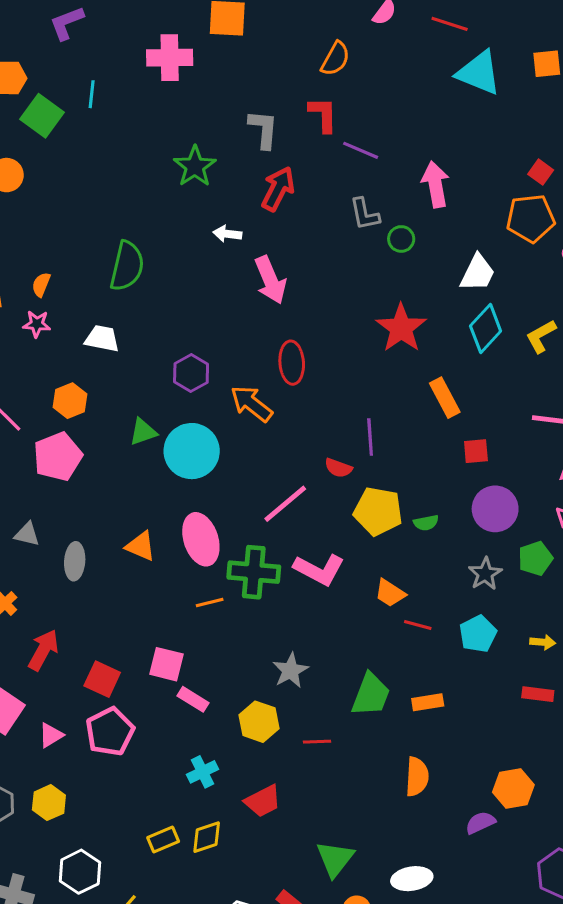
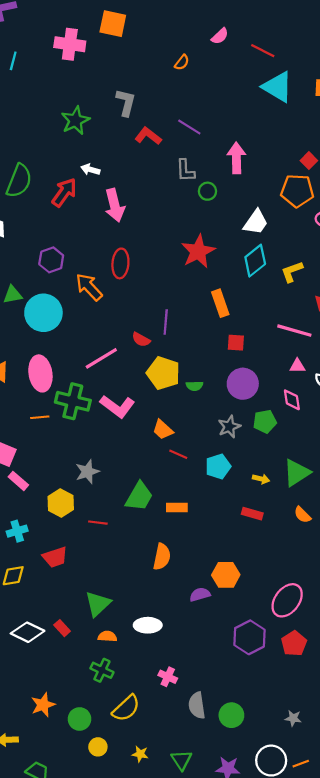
orange semicircle: (335, 59) -> (182, 62), size x0.7
red L-shape: (323, 115) -> (148, 136), moved, turned -60
red arrow: (278, 189) -> (64, 192), moved

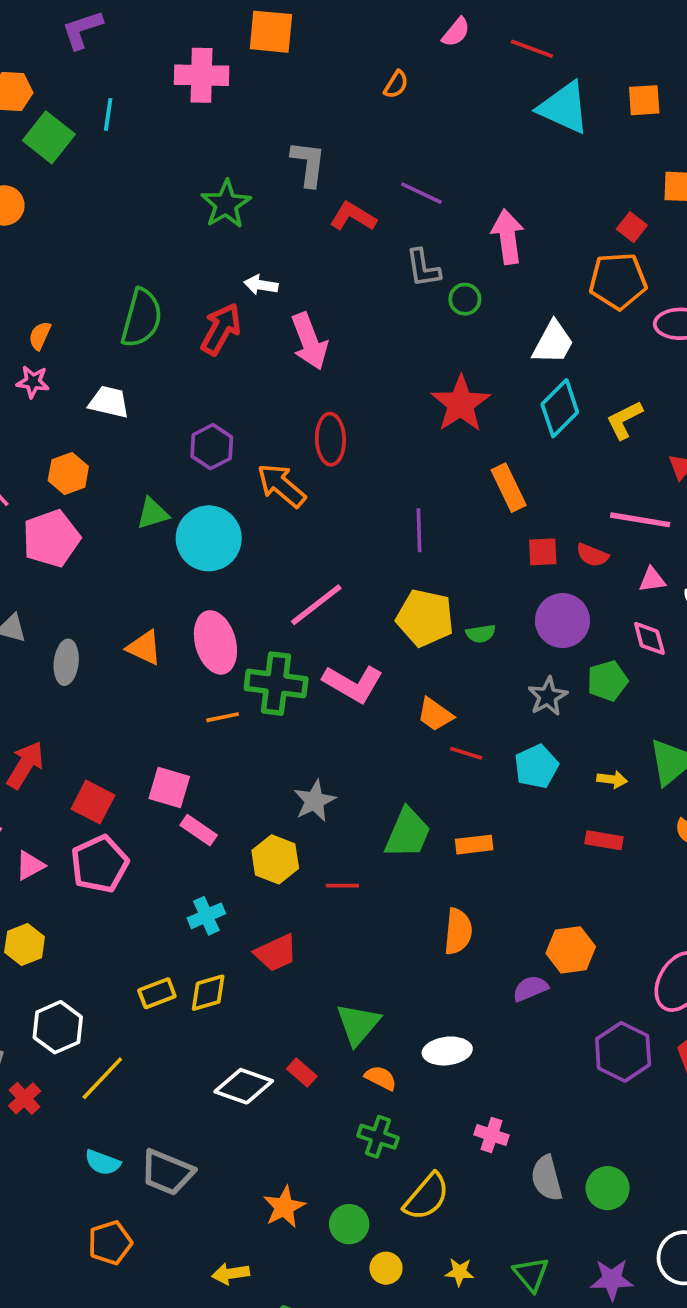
red semicircle: (141, 340) -> (592, 555), moved
orange semicircle: (107, 636) -> (381, 1078), turned 30

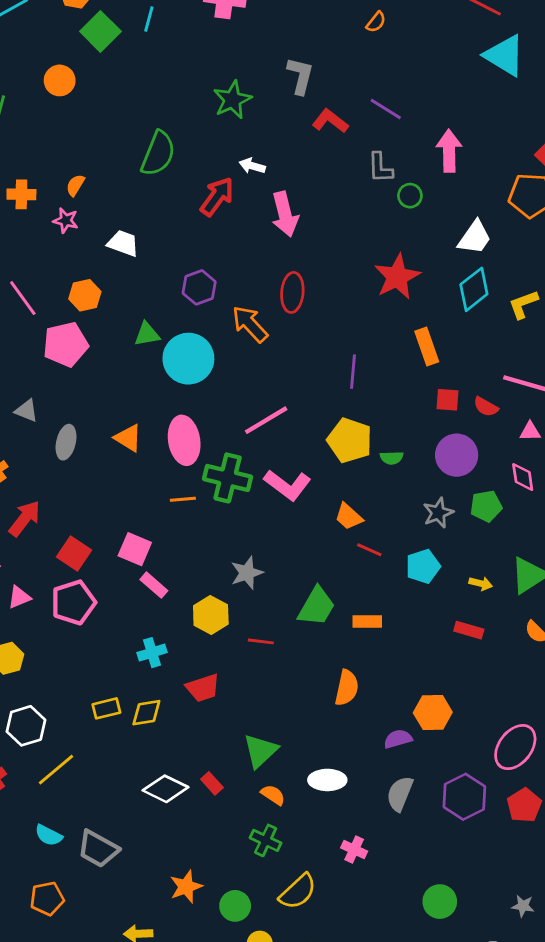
green semicircle: (142, 318) -> (158, 154), moved
gray semicircle: (547, 1178) -> (400, 794), moved, turned 30

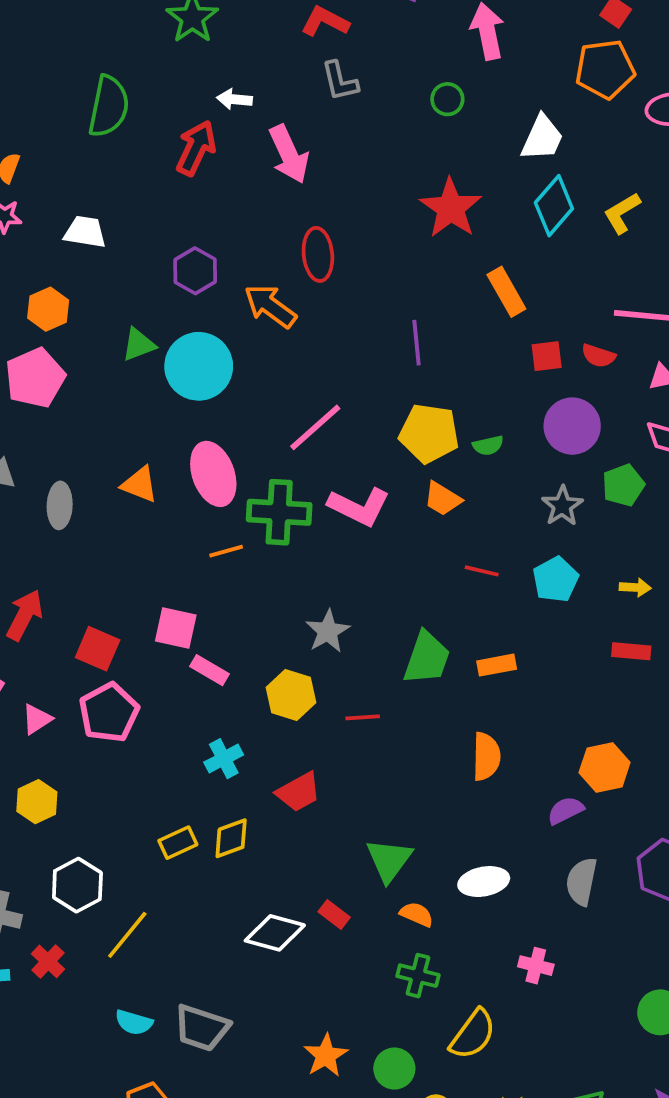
gray L-shape: (380, 168) -> (340, 81), moved
orange trapezoid: (349, 517) -> (443, 499), moved

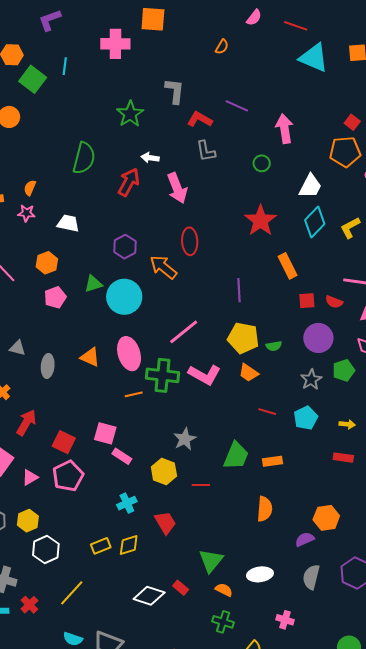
pink pentagon: (35, 378) -> (55, 297), moved, size x0.7
red trapezoid: (299, 792) -> (165, 523), turned -95
white hexagon: (77, 885) -> (46, 550), moved

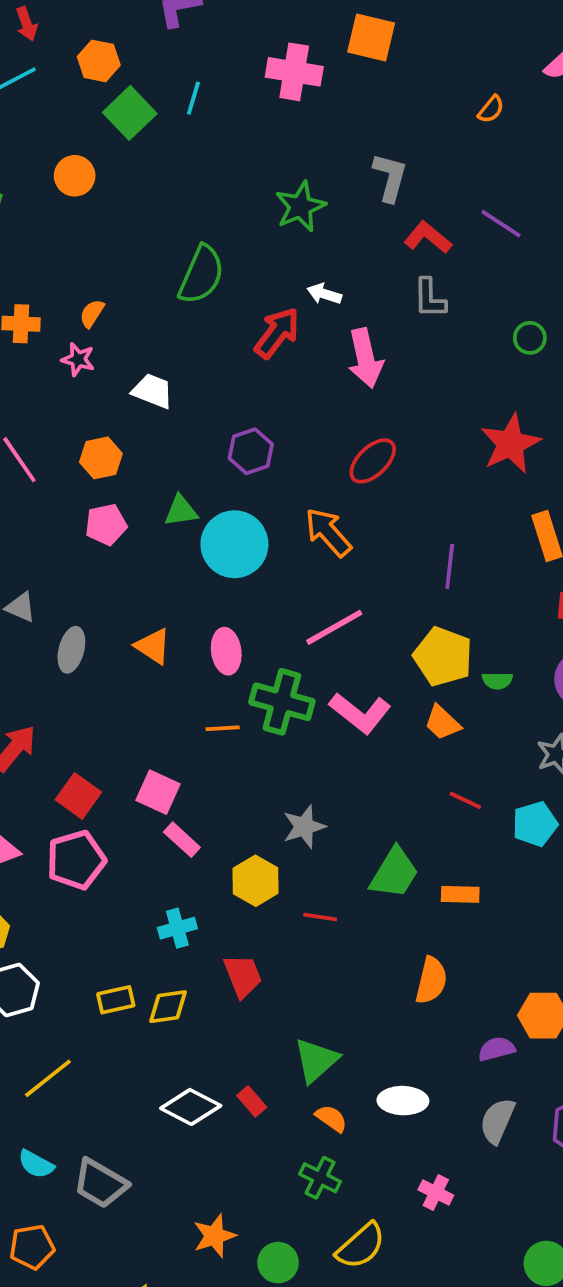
red ellipse: (190, 241) -> (373, 461), turned 40
orange arrow: (163, 267) -> (328, 532), moved
pink ellipse: (129, 354) -> (226, 651), size x0.7

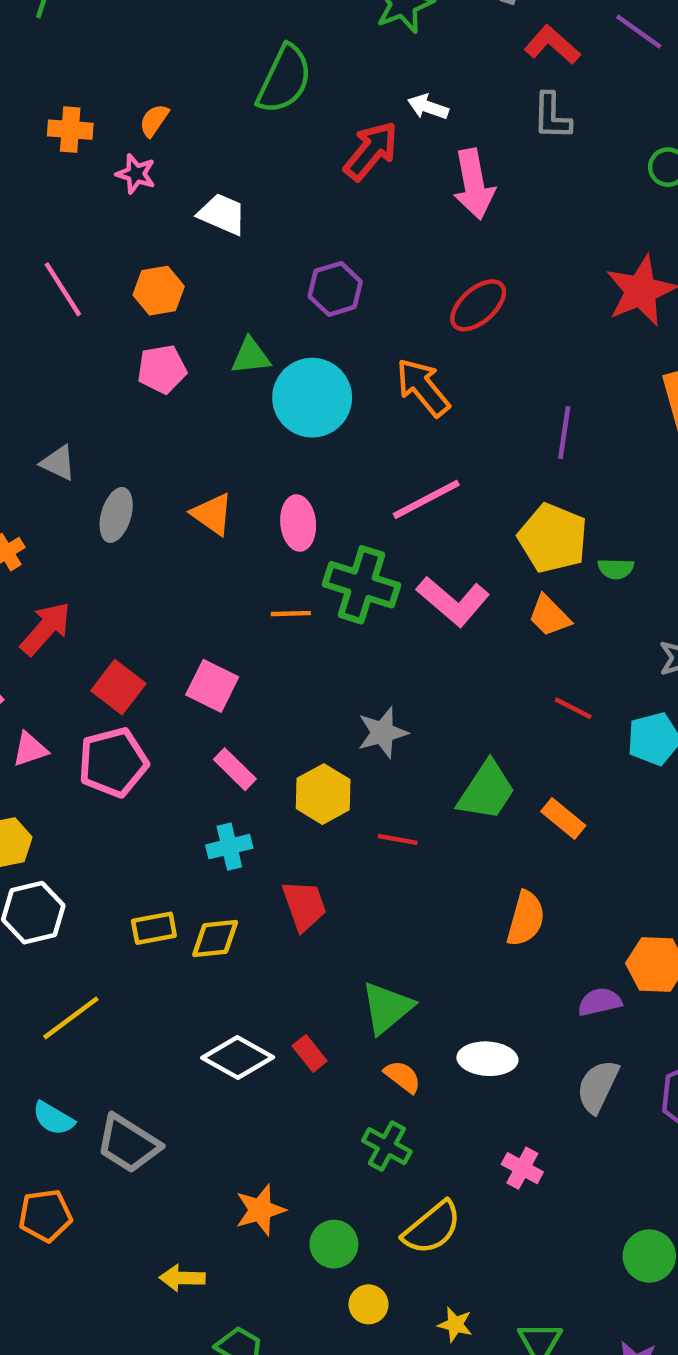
pink rectangle: (182, 840) -> (235, 769), moved
orange rectangle: (460, 894) -> (563, 819), turned 36

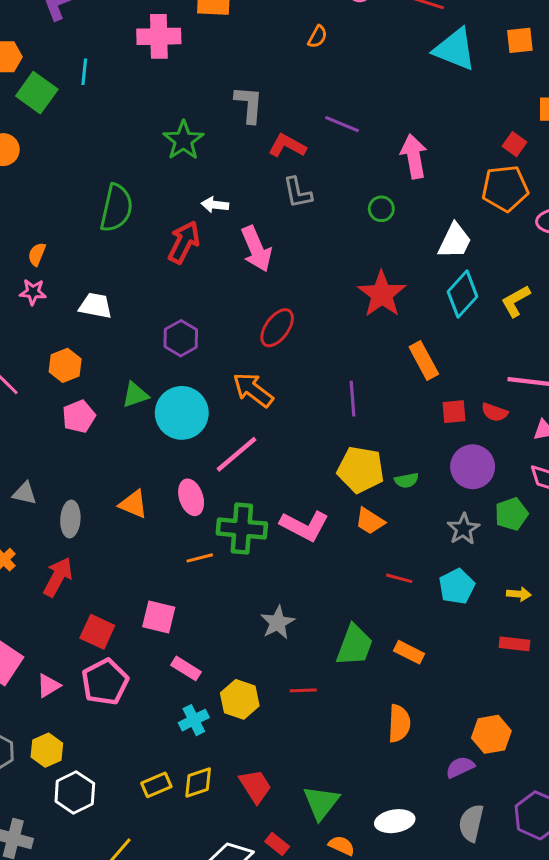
pink line: (426, 499) -> (236, 454), moved
red arrow: (46, 629) -> (58, 577), moved
yellow hexagon: (323, 794) -> (240, 699), moved
red trapezoid: (304, 905) -> (255, 786), moved

